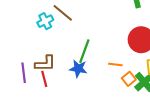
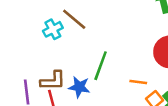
blue star: (78, 69) -> (79, 87), moved

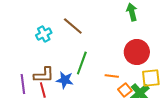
brown line: (74, 19) -> (73, 26), moved

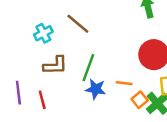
brown L-shape: (44, 75) -> (55, 65), moved
blue star: (65, 80) -> (96, 89), moved

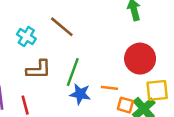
cyan cross: (43, 33) -> (26, 37), turned -30
orange square: (140, 100) -> (125, 105), turned -35

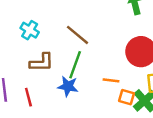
brown line: (62, 27) -> (77, 35), moved
blue star: (80, 94) -> (68, 86), moved

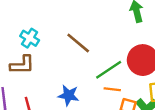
brown L-shape: (42, 62) -> (22, 65), moved
green line: (75, 65) -> (109, 70), moved, turned 36

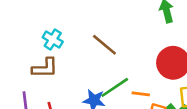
green line: (109, 70) -> (115, 87), moved

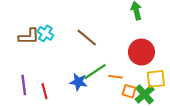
brown L-shape: (45, 68) -> (29, 37), moved

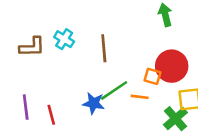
cyan cross: (45, 33) -> (64, 39), moved
brown line: (87, 38) -> (104, 48), turned 45
orange square: (129, 91) -> (152, 76), moved

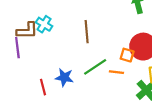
cyan cross: (64, 39) -> (44, 24), moved
blue star: (94, 103) -> (64, 77), moved
purple line: (26, 107) -> (17, 48), moved

